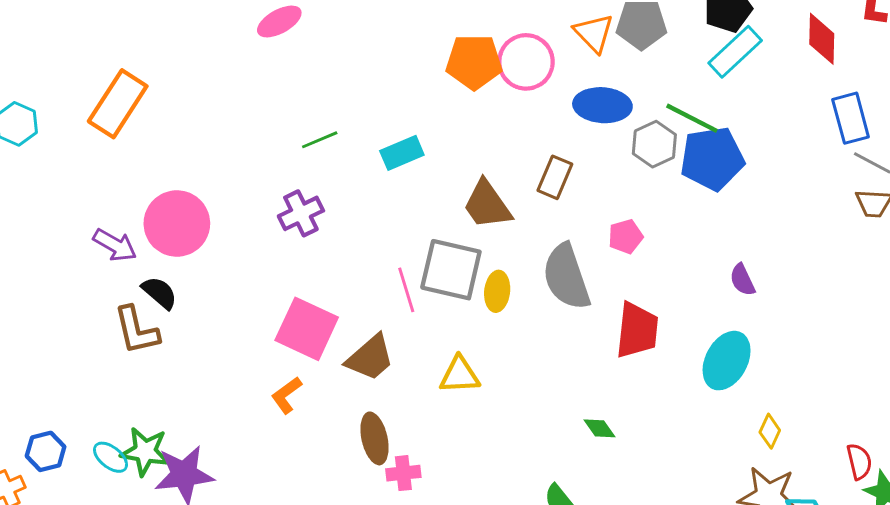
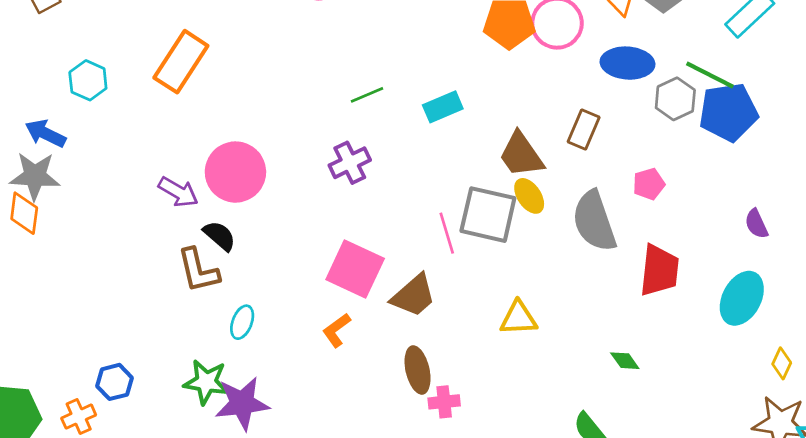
yellow ellipse: (497, 291) -> (529, 196), moved, turned -40
yellow triangle: (460, 375) -> (519, 318), moved
cyan ellipse: (110, 457) -> (242, 322), moved, turned 72

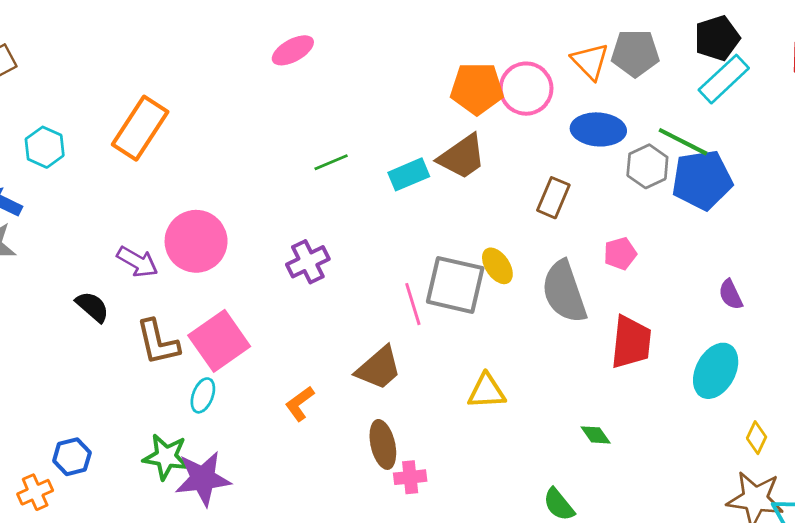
brown trapezoid: (521, 155) -> (462, 157), moved, turned -90
purple cross: (350, 163) -> (308, 262), moved
black semicircle: (220, 236) -> (92, 307), moved
pink square: (355, 269) -> (219, 341), moved, turned 30

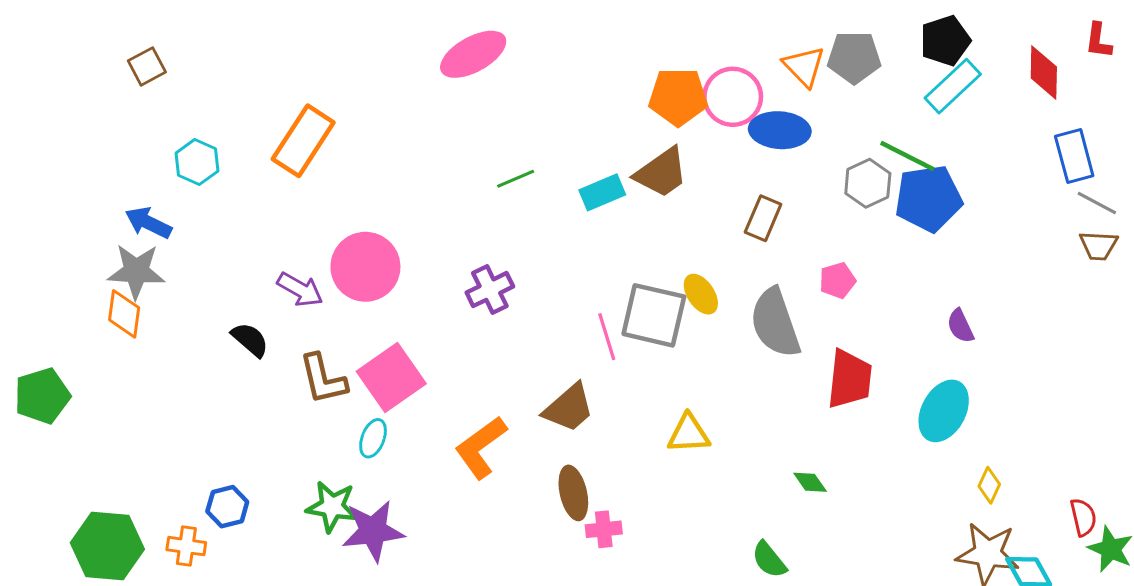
pink ellipse: (293, 50) -> (473, 54), size x1.4
blue ellipse: (598, 129) -> (780, 130), moved
orange L-shape: (300, 404) -> (481, 447), size x1.6
orange cross: (35, 492) -> (186, 546), turned 32

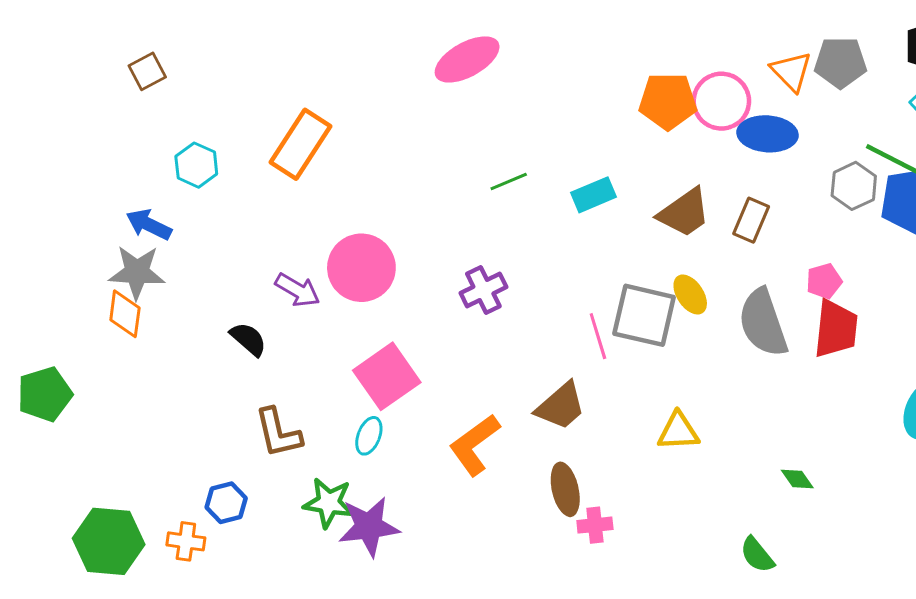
brown trapezoid: (661, 173) -> (684, 213), moved
brown L-shape: (323, 379) -> (278, 433), moved
red trapezoid: (850, 379) -> (836, 329), moved

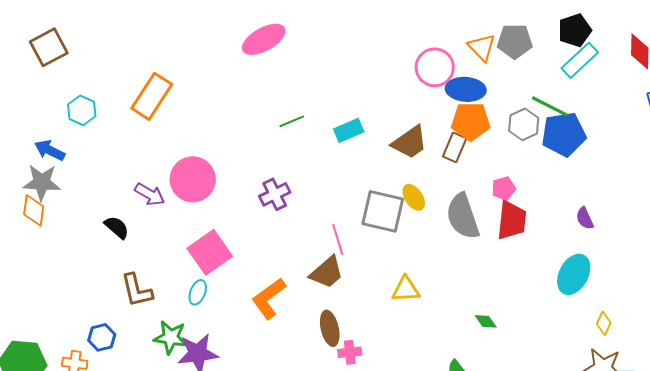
brown square: (147, 71) -> (49, 47), size x1.5
orange pentagon: (668, 101) -> (471, 121), moved
pink line: (598, 336) -> (338, 239), moved

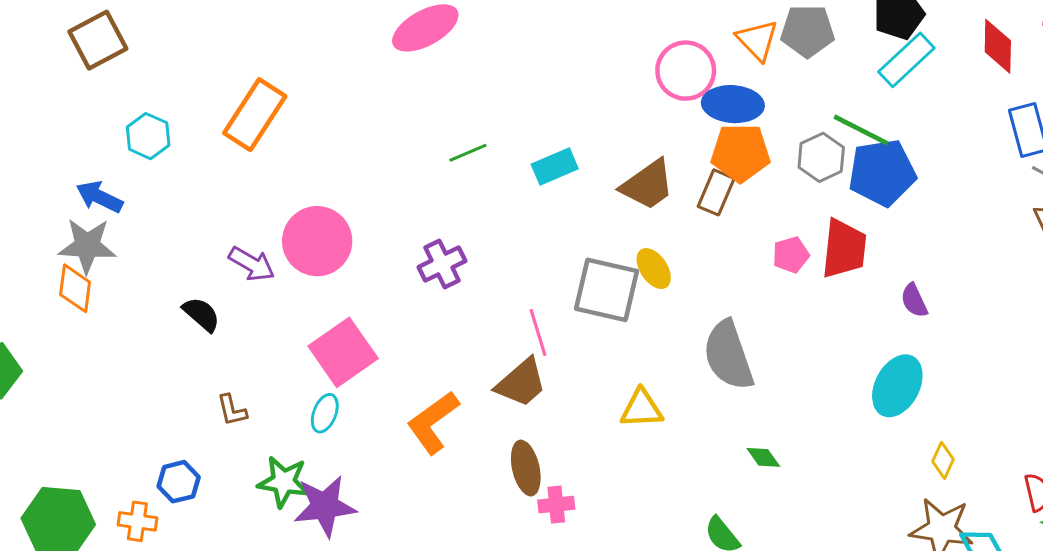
gray semicircle: (463, 216) -> (728, 355), moved
red trapezoid: (512, 220) -> (844, 249), moved
brown L-shape: (137, 290) -> (232, 410), size x0.6

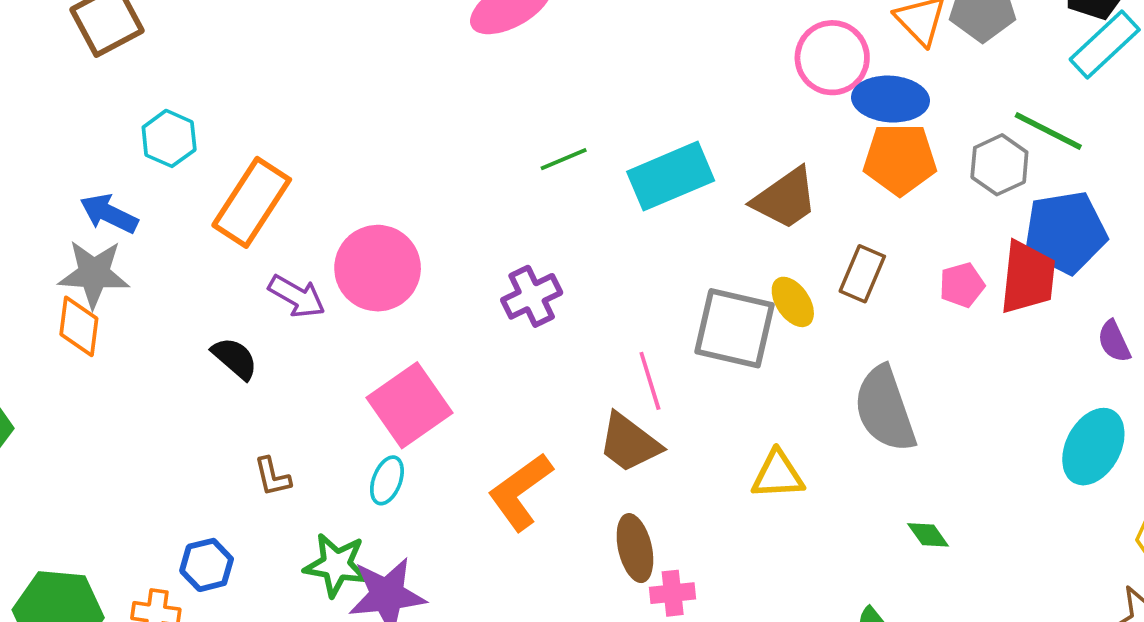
orange rectangle: (255, 115) -> (252, 202), moved
cyan rectangle: (555, 167) -> (671, 176), size x1.5
blue pentagon: (882, 173) -> (1065, 232), moved
brown rectangle: (716, 192) -> (862, 274), moved
brown trapezoid: (521, 383) -> (629, 443), turned 78

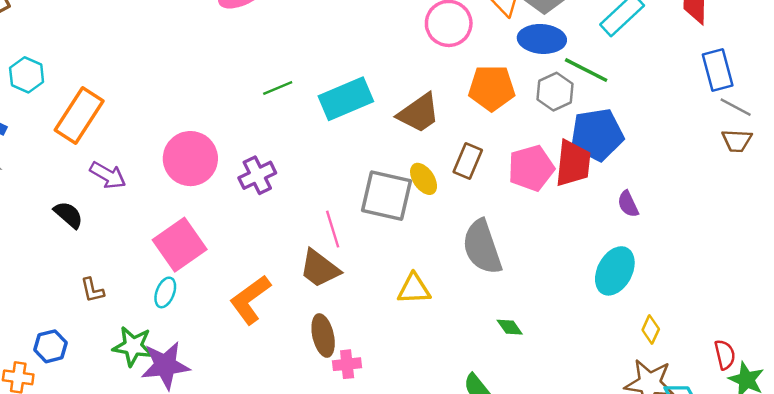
blue ellipse: (890, 99) -> (542, 39), moved
pink circle: (378, 268) -> (190, 159), moved
pink pentagon: (962, 285) -> (531, 168), size x1.6

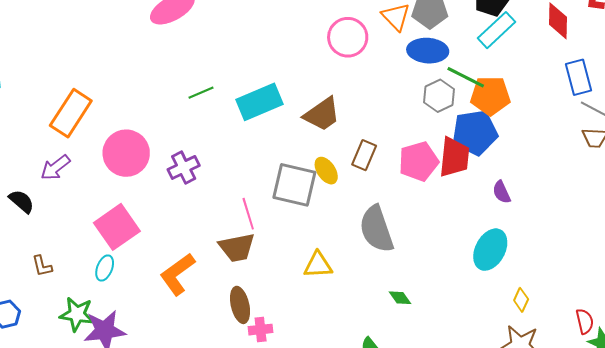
orange pentagon: (492, 88) -> (490, 96), moved
orange rectangle: (79, 116) -> (71, 113), moved
purple arrow: (108, 175) -> (55, 167), turned 112
brown trapezoid: (320, 269) -> (237, 248), turned -48

